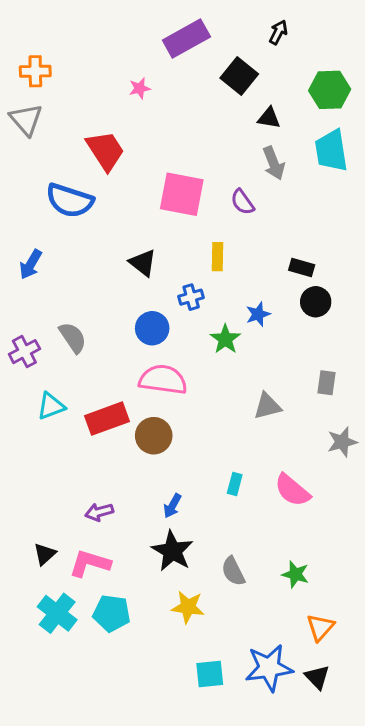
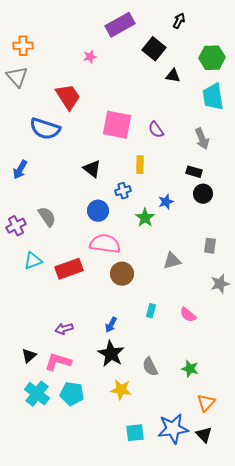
gray arrow: (274, 163) -> (202, 139), moved
brown circle: (154, 436) -> (122, 274), moved
pink semicircle: (292, 490) -> (188, 315), size x0.7

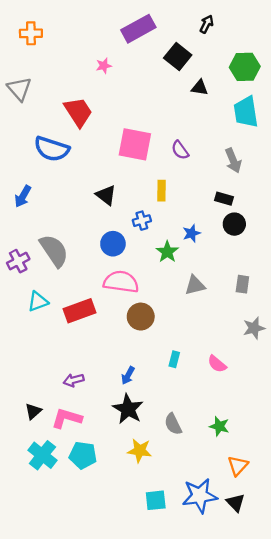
orange cross: (23, 46) -> (31, 33), moved
gray semicircle: (47, 217) -> (54, 251), size x1.4
gray triangle: (172, 261) -> (195, 285), moved

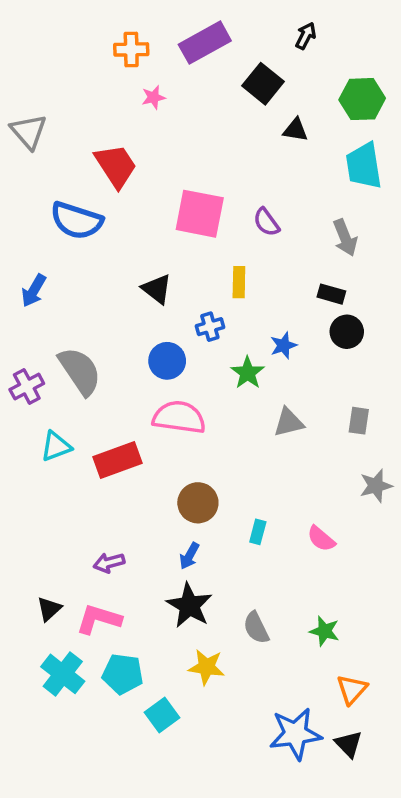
orange cross: (31, 33) -> (131, 49), moved
brown circle: (141, 317) -> (198, 503), moved
cyan square: (156, 500) -> (162, 715), moved, turned -30

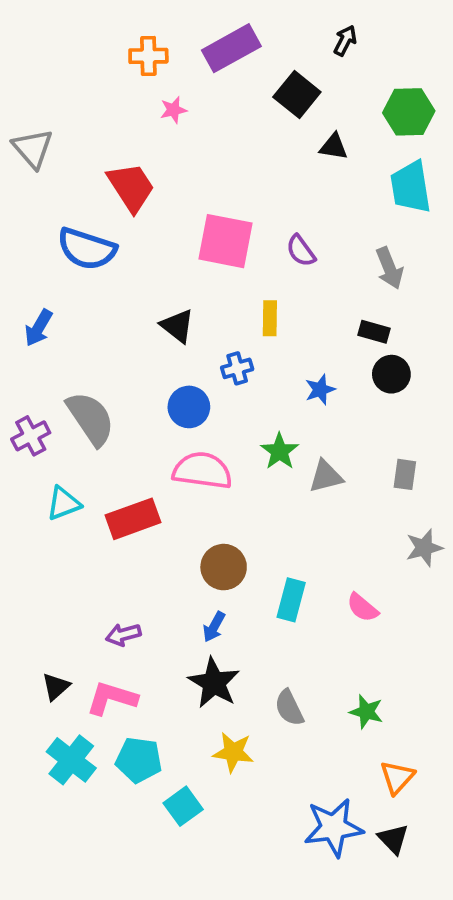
green star: (248, 373) -> (280, 451), moved
cyan rectangle: (258, 532) -> (291, 600), size x1.5

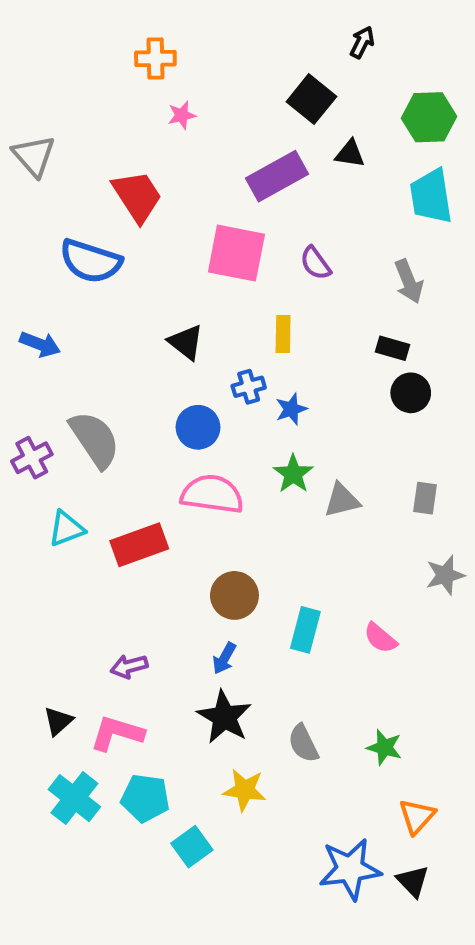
purple rectangle: (231, 48) -> (277, 176), moved
blue arrow: (38, 328) -> (40, 344), turned -99
blue star: (320, 390) -> (291, 409), moved

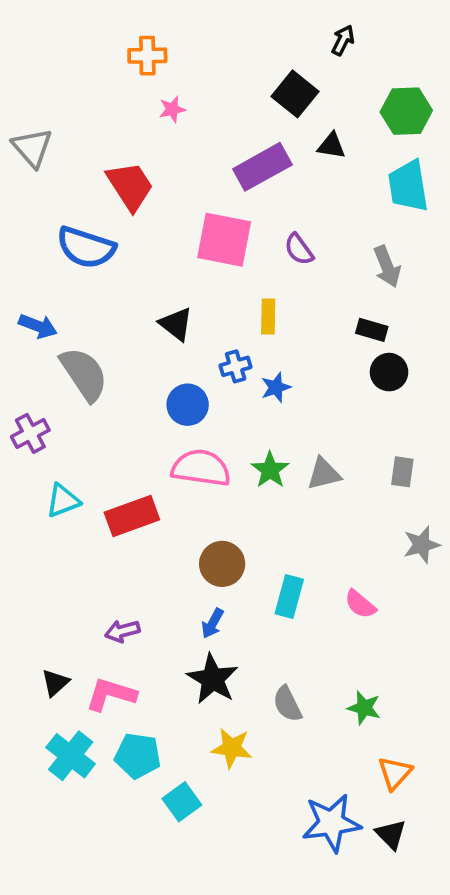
gray semicircle: (95, 439) -> (84, 374), moved
green star: (293, 474) -> (270, 470), moved

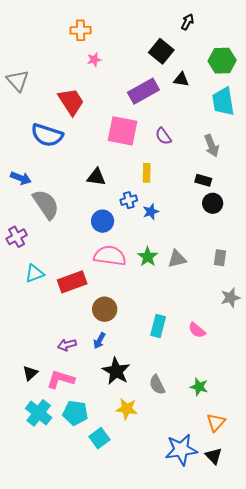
black triangle: (176, 324) -> (96, 177), turned -30
brown circle: (222, 564) -> (105, 309), moved
blue arrow: (213, 623) -> (99, 341), moved

